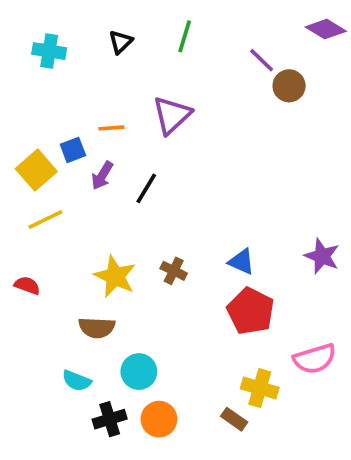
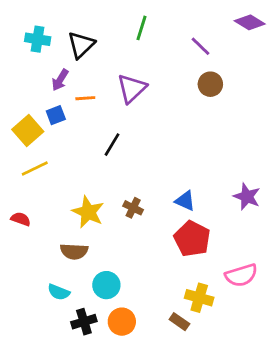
black triangle: (121, 42) -> (81, 45), moved, size x1.5
brown circle: (289, 86) -> (210, 84), moved
purple arrow: (102, 176) -> (60, 80), moved

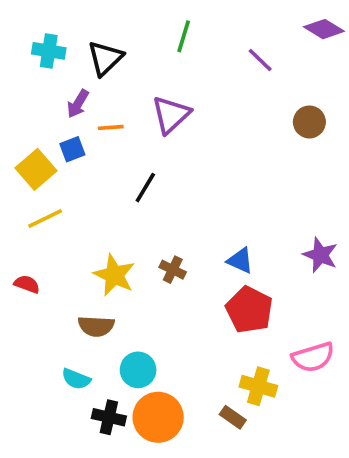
brown circle: (210, 84) -> (309, 122), moved
black cross: (84, 322) -> (109, 417), turned 30
orange circle: (122, 322) -> (158, 417), size x1.4

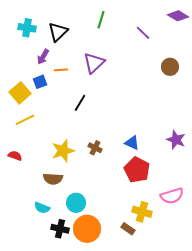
yellow star: (114, 275) -> (63, 151), turned 30

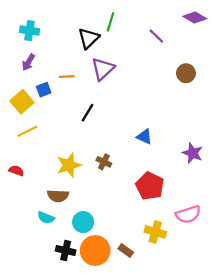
black triangle: (58, 32) -> (89, 38), moved
purple arrow: (43, 57) -> (28, 62), moved
blue triangle: (132, 143) -> (144, 137), moved
cyan semicircle: (42, 208) -> (46, 218), moved
brown rectangle: (128, 229) -> (126, 250), moved

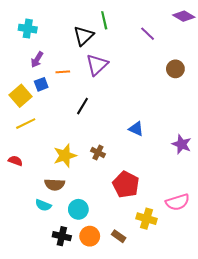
green line: (110, 22) -> (104, 20), turned -30
purple arrow: (28, 62) -> (37, 60), moved
red pentagon: (150, 186) -> (126, 185), moved
orange circle: (95, 250) -> (90, 236), size x0.7

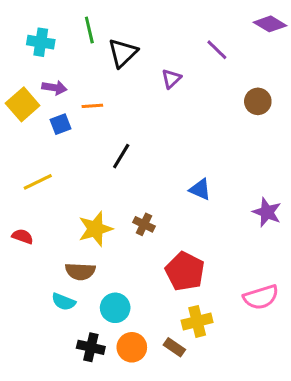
green line: (104, 20) -> (89, 30), moved
purple arrow: (37, 60) -> (54, 88), turned -112
purple triangle: (97, 65) -> (171, 79), moved, size x0.6
yellow square: (21, 96) -> (23, 104), moved
yellow cross: (147, 219) -> (197, 321), moved, turned -30

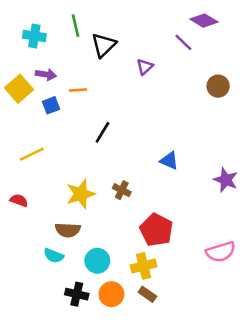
purple diamond: (270, 24) -> (204, 21), moved
yellow cross: (197, 321) -> (144, 266), moved

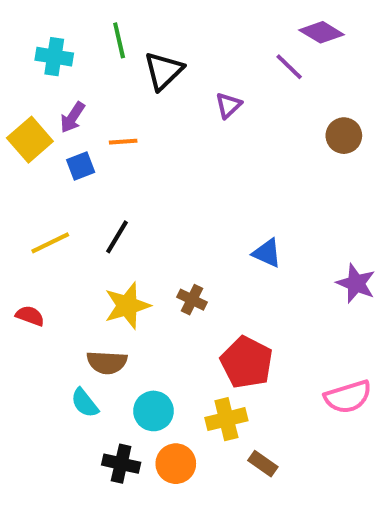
purple arrow: (46, 75) -> (73, 117), turned 114
black line: (102, 132) -> (117, 237), moved
cyan semicircle: (54, 256) -> (85, 403), turned 30
brown rectangle: (147, 294) -> (263, 464), moved

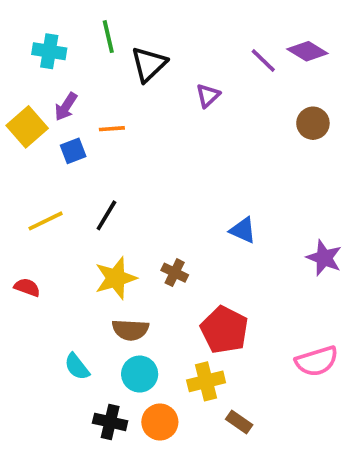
purple diamond: (322, 32) -> (307, 51), moved
brown semicircle: (107, 362) -> (130, 330), moved

